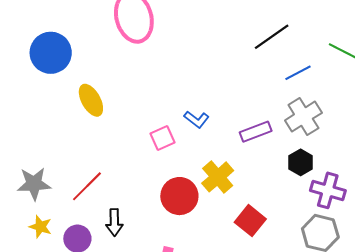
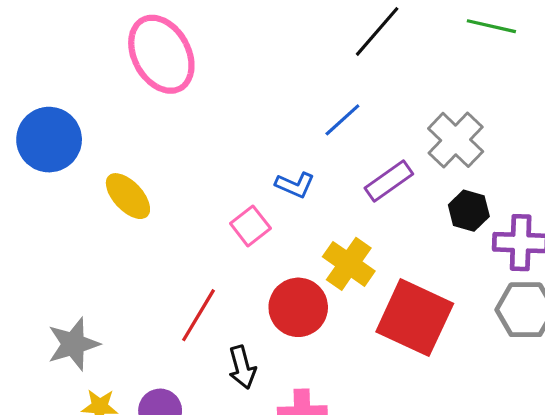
blue line: (298, 73) -> (342, 120), moved
red line: (87, 186) -> (199, 315), moved
red square: (250, 221) -> (415, 318), size x1.6
black arrow: (114, 222) -> (242, 367), moved

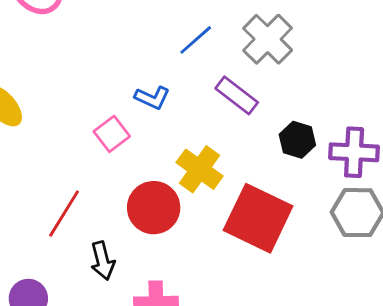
gray cross: (456, 140) -> (268, 39), moved
purple rectangle: (389, 181) -> (237, 95), turned 72
black hexagon: (469, 211) -> (297, 140), moved

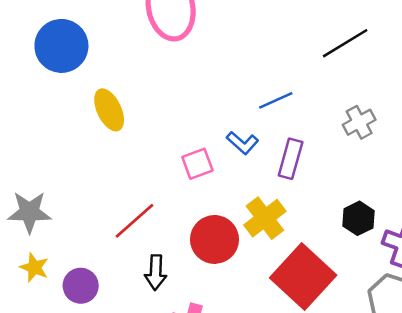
gray cross: (268, 39) -> (359, 122), size x0.7
blue line: (196, 40) -> (276, 100), moved
purple rectangle: (237, 95) -> (291, 159), moved, turned 51

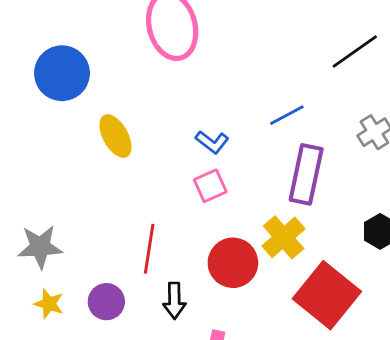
blue L-shape: (243, 143) -> (212, 142), moved
purple rectangle: (291, 159) -> (306, 174), size x1.4
red line: (135, 221) -> (149, 249), turned -36
purple circle: (81, 286) -> (106, 302), moved

